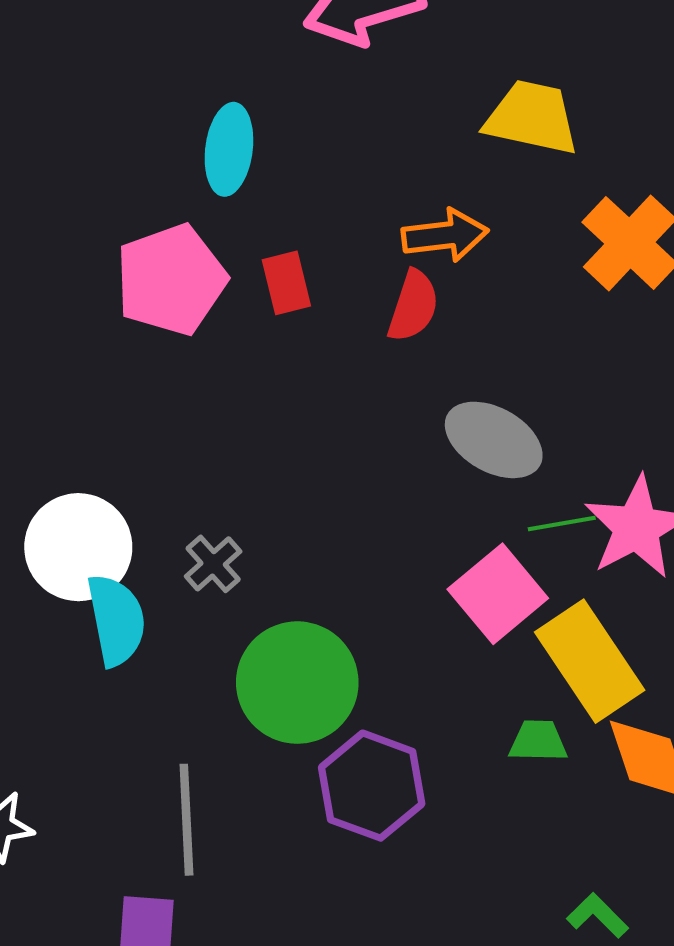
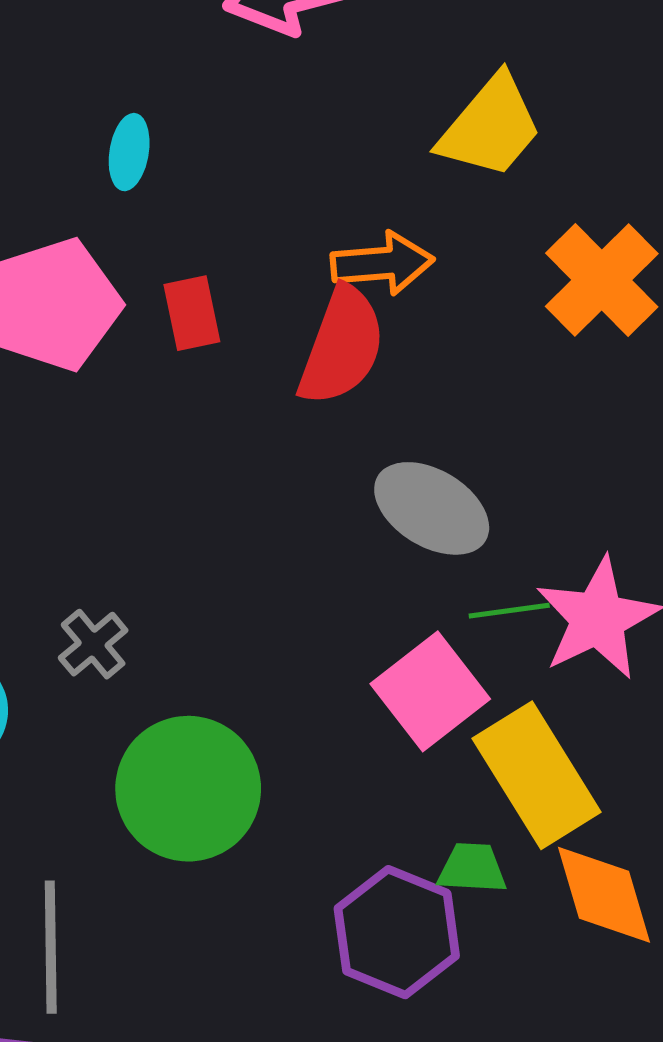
yellow trapezoid: (532, 118) -> (490, 127), turned 116
cyan ellipse: (229, 149) -> (129, 152), size x0.7
red semicircle: (413, 306) -> (342, 346), size x1.4
purple hexagon: (372, 786) -> (397, 932), moved

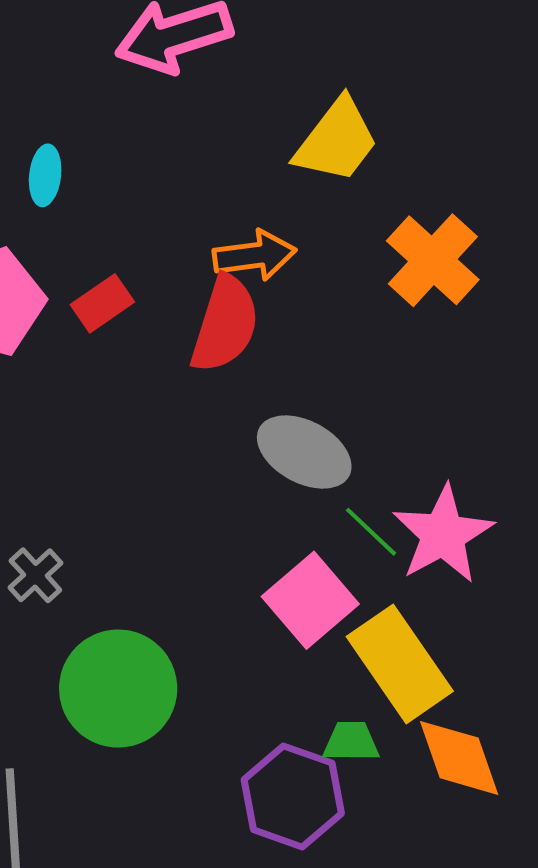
red rectangle: (192, 313) -> (102, 303), turned 70
green line: (509, 611) -> (371, 532), turned 54

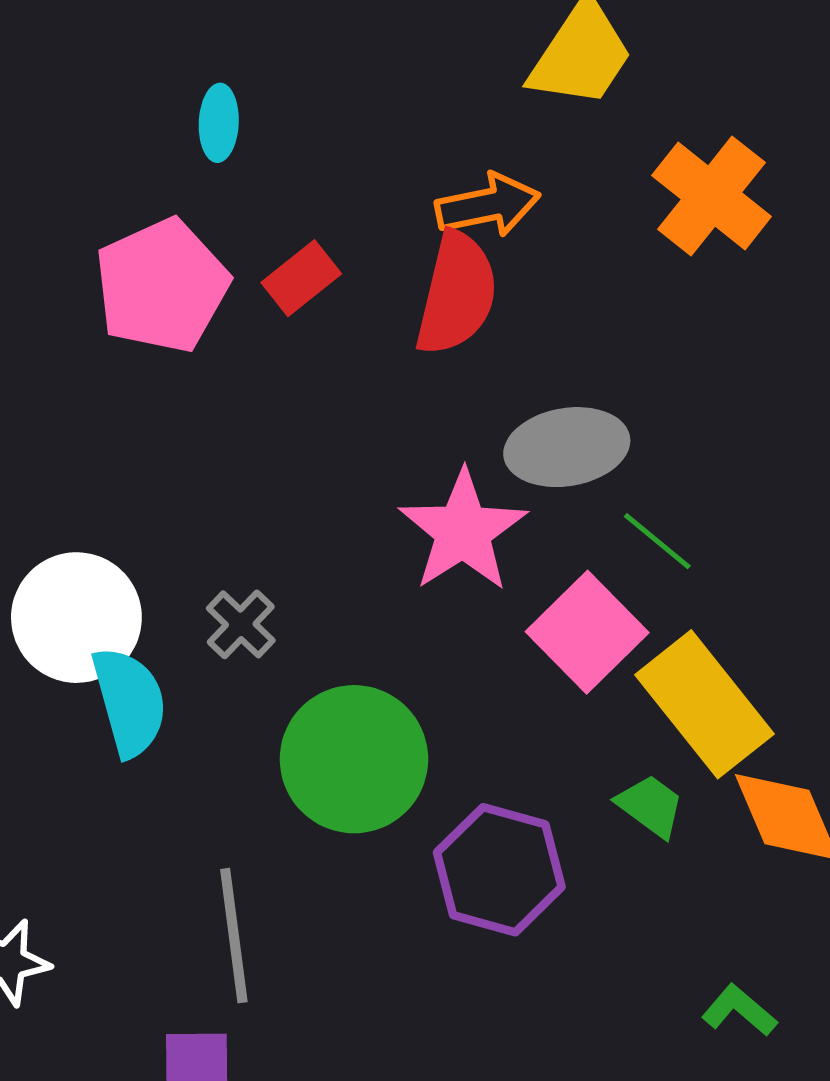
gray ellipse: (304, 452) -> (567, 447), turned -34
pink star: (443, 534) -> (463, 531), moved
green trapezoid: (351, 742) -> (650, 806), turned 40
purple hexagon: (293, 796) -> (499, 870), moved

